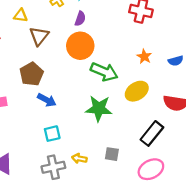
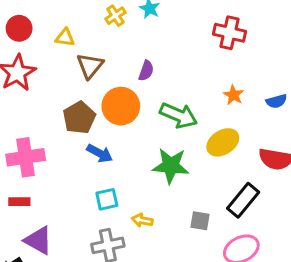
purple semicircle: (80, 19) -> (146, 71), moved
orange circle: (80, 46) -> (121, 106), moved
gray square: (112, 154) -> (200, 221), moved
yellow arrow: (79, 158) -> (142, 220), moved

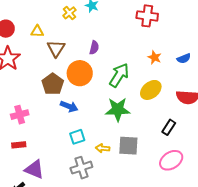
green arrow: (179, 115) -> (119, 75), turned -75
pink cross: (26, 157) -> (20, 115), size x0.7
black rectangle: (243, 200) -> (169, 127), size x0.7
gray square: (200, 221) -> (128, 146), moved, size x1.5

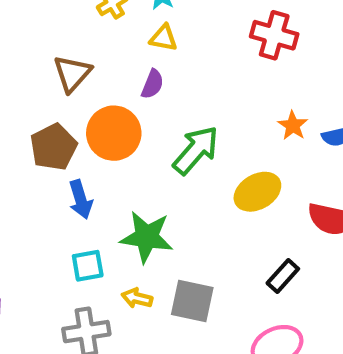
yellow triangle: (37, 31) -> (163, 38), moved
orange star: (154, 57) -> (293, 126), moved
blue arrow: (69, 106) -> (81, 199), turned 42
green star: (118, 109) -> (147, 237), moved

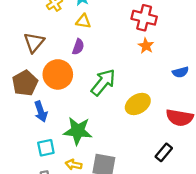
orange star: (293, 126) -> (146, 46), moved
black rectangle: (283, 276) -> (164, 152), moved

